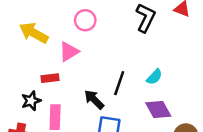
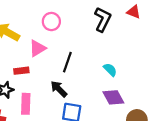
cyan semicircle: (154, 77) -> (110, 70), turned -88
black line: (119, 83) -> (67, 62), moved

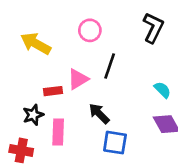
pink triangle: (37, 48) -> (78, 79), moved
black line: (67, 62) -> (110, 66), moved

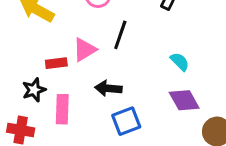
black arrow: (99, 114) -> (108, 88), turned -40
blue square: (115, 143) -> (126, 121), turned -30

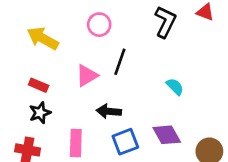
red rectangle: (56, 63) -> (39, 85), moved, turned 30
purple diamond: (184, 100) -> (167, 135), moved
pink rectangle: (62, 109) -> (76, 143), moved

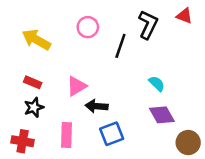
black line: (120, 62) -> (120, 46), moved
pink triangle: (87, 76) -> (77, 86), moved
purple diamond: (167, 135) -> (162, 115), moved

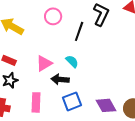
cyan semicircle: (157, 84) -> (72, 61), moved
purple diamond: (162, 115) -> (106, 105), moved

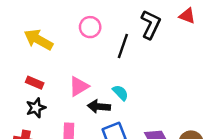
cyan semicircle: (72, 61) -> (120, 93), moved

